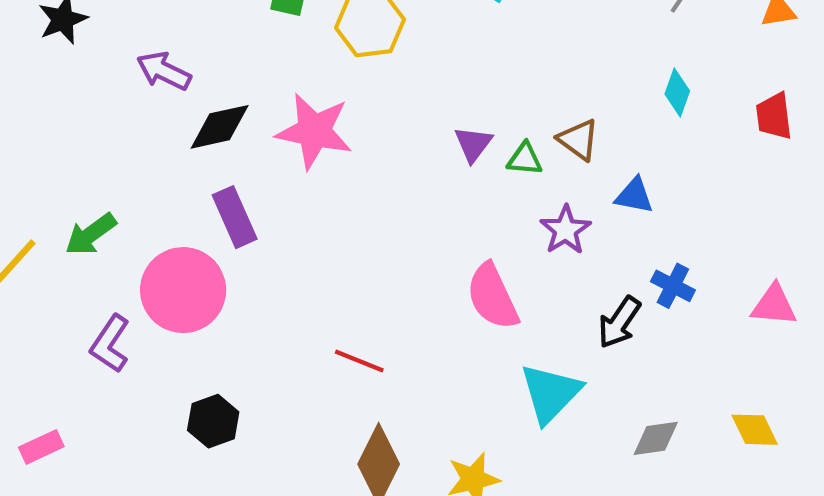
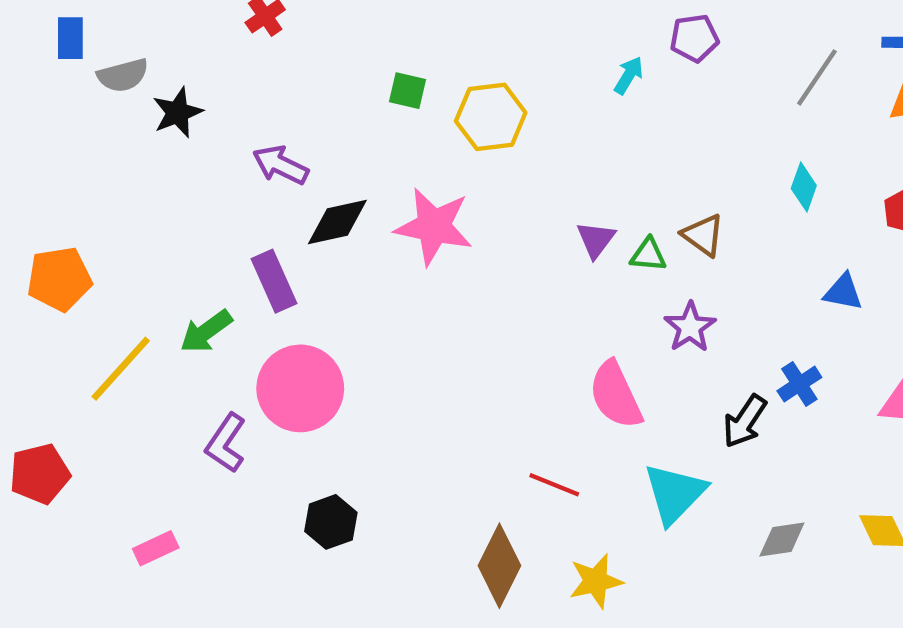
blue triangle: (634, 196) -> (843, 292), moved
purple rectangle: (235, 217) -> (274, 281), moved
blue cross: (673, 286) -> (799, 384), turned 30
red line: (359, 361) -> (554, 485), moved

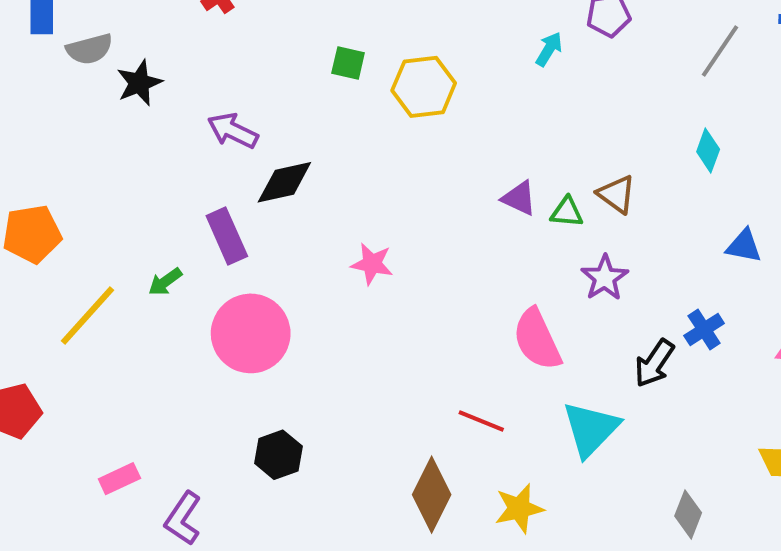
pink star: (434, 226) -> (372, 264), moved, size x0.6
purple triangle: (596, 240) -> (519, 198), turned -42
green arrow: (206, 331) -> (165, 282), size x0.7
purple L-shape: (226, 443) -> (183, 518), moved
gray diamond: (782, 539) -> (688, 514), moved, turned -60

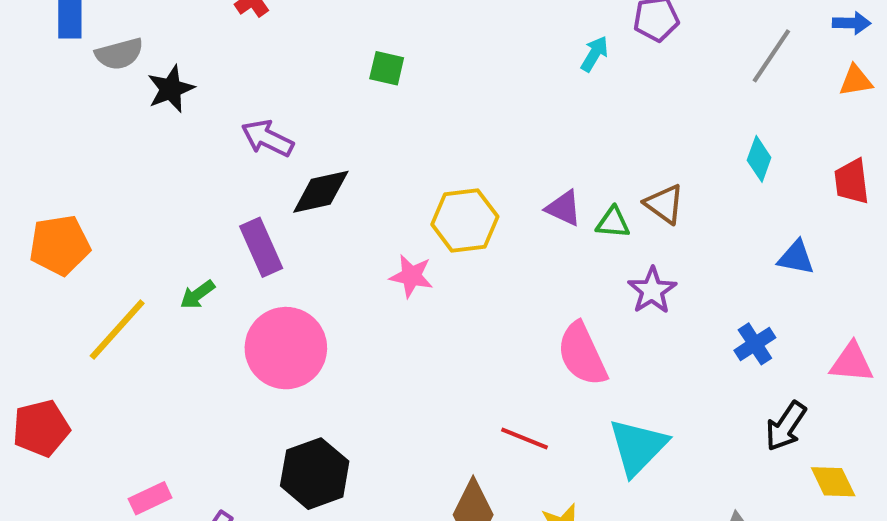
yellow hexagon: (424, 87) -> (465, 221), moved
black arrow: (654, 363) -> (786, 426), moved
black hexagon: (278, 455) -> (315, 474), size x1.4

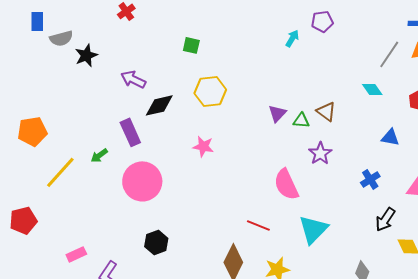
gray line: (771, 56) -> (389, 54), moved
cyan diamond: (759, 159) -> (372, 89), turned -55
purple triangle: (564, 208) -> (277, 113), turned 48
yellow hexagon: (465, 221) -> (210, 91), moved
black hexagon: (315, 474) -> (156, 242), size x0.7

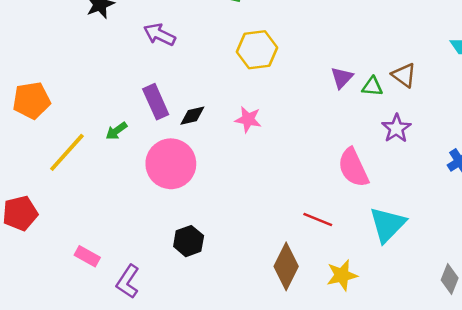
black diamond: (159, 105) -> (192, 116), moved, size x0.7
pink rectangle: (76, 254) -> (87, 256), turned 54

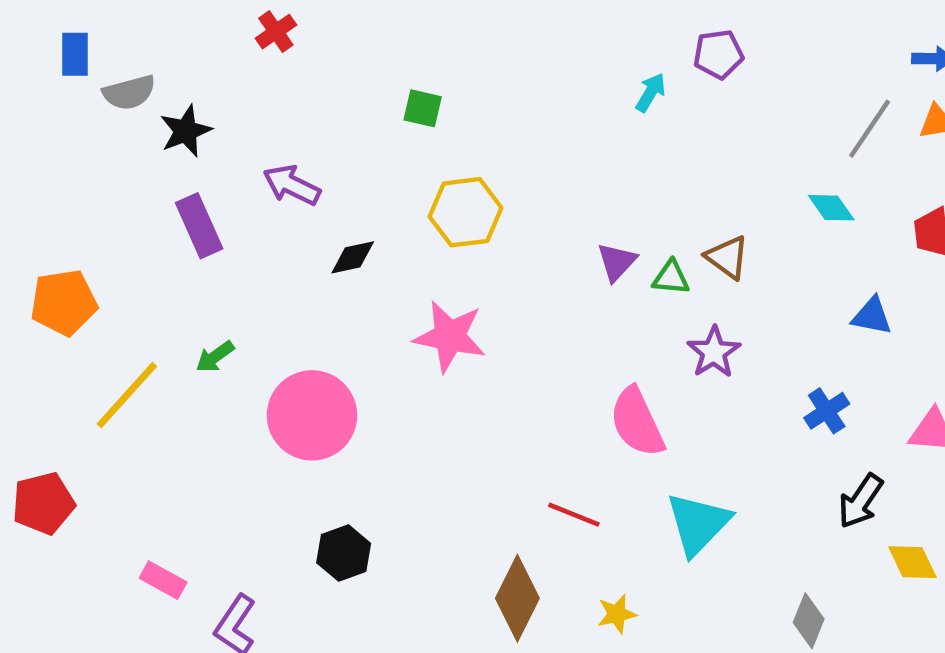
purple rectangle: (156, 102) -> (199, 226), moved
black diamond: (192, 116) -> (353, 257), moved
pink star: (248, 119) -> (450, 336), size x1.5
yellow star: (342, 275) -> (617, 614), size x0.7

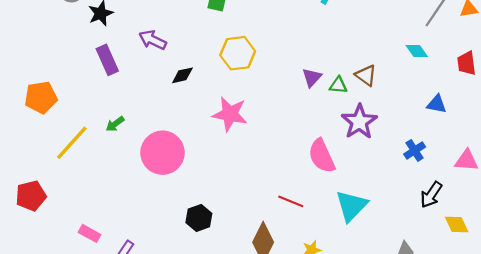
purple star: (714, 352) -> (359, 122), size x1.4
black hexagon: (344, 553) -> (199, 218), moved

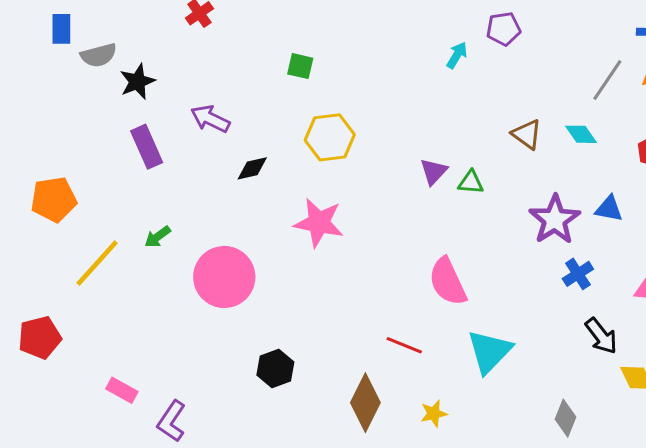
brown triangle: (366, 75) -> (527, 134), moved
purple star: (359, 122) -> (555, 220), moved
black arrow: (431, 195) -> (601, 336), turned -72

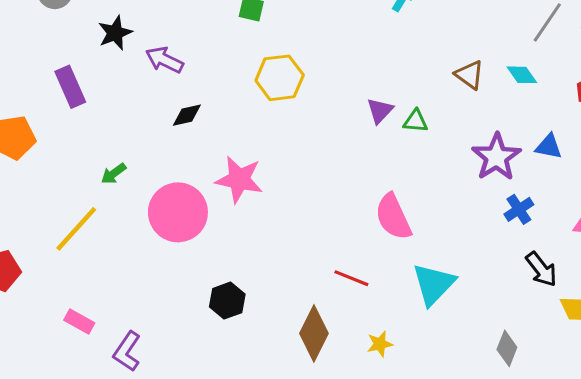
black star: (137, 82) -> (115, 33), moved
purple rectangle: (147, 147) -> (70, 87), moved
black diamond: (252, 168) -> (187, 115), moved
pink star: (319, 223) -> (239, 179), moved
yellow line: (97, 263) -> (76, 229), moved

